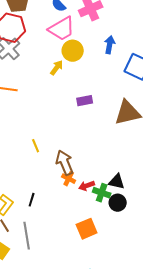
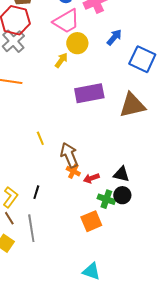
blue arrow: (110, 45) -> (114, 37), turned 30
purple rectangle: (85, 101) -> (89, 93), size x1.8
green cross: (102, 193) -> (106, 199), moved

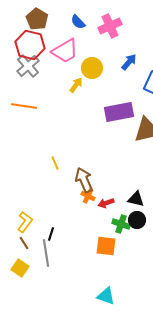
pink trapezoid: (66, 21) -> (65, 51), moved
purple rectangle: (89, 93) -> (119, 112), moved
black line: (36, 192) -> (51, 234), moved
orange square: (91, 221) -> (106, 246), turned 30

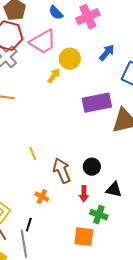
orange cross: (88, 196) -> (42, 197), moved
red arrow: (106, 203) -> (84, 194), turned -70
black circle: (137, 220) -> (92, 167), moved

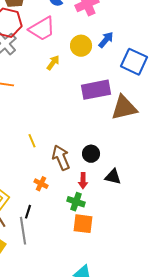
yellow circle: (70, 59) -> (81, 46), moved
green cross: (99, 215) -> (76, 202), moved

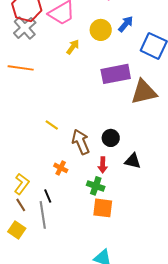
yellow line: (32, 141) -> (52, 125), turned -32
black line: (28, 212) -> (48, 196), turned -40

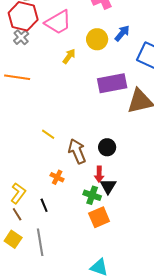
gray cross: (25, 28) -> (21, 37), size x0.7
black triangle: (133, 161) -> (108, 186), moved, turned 48
orange square: (103, 208) -> (99, 217), turned -30
gray line: (43, 215) -> (40, 242), moved

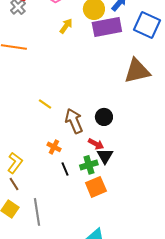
purple rectangle: (112, 83) -> (107, 27), moved
red arrow: (99, 174) -> (96, 144), turned -63
green cross: (92, 195) -> (89, 165), turned -36
black line: (44, 205) -> (65, 169), moved

